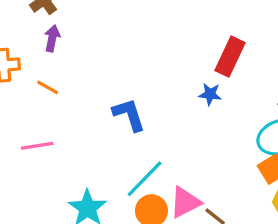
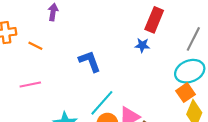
purple arrow: (52, 38) -> (53, 12), moved

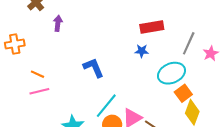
red rectangle: (154, 20) -> (152, 27), turned 60
orange line: (35, 46) -> (37, 74), moved
cyan ellipse: (190, 71) -> (171, 73), moved

